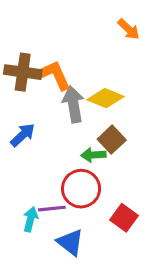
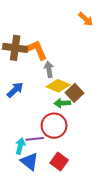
yellow diamond: (106, 98) -> (58, 86), moved
gray arrow: (73, 104) -> (49, 69), size x0.7
red square: (124, 218) -> (59, 161), moved
blue triangle: (70, 242) -> (29, 161), moved

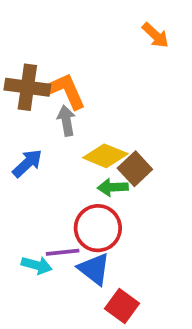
gray arrow: (49, 69) -> (66, 121), moved
cyan arrow: (20, 146) -> (37, 265), turned 91
blue triangle: (29, 161) -> (94, 269), moved
red square: (59, 161) -> (122, 306), moved

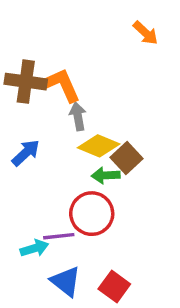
gray arrow: (66, 121) -> (78, 116), moved
cyan arrow: (37, 265) -> (34, 248), turned -32
blue triangle: (94, 269) -> (66, 281), moved

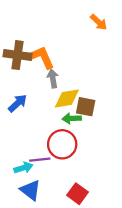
yellow diamond: (99, 146) -> (67, 98), turned -32
brown square: (126, 158) -> (86, 107), turned -36
blue triangle: (66, 281) -> (30, 190), moved

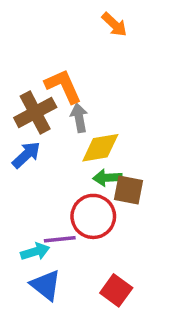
orange arrow: (99, 22) -> (114, 24), moved
brown cross: (18, 55) -> (35, 113), moved, turned -36
brown square: (86, 107) -> (128, 190), moved

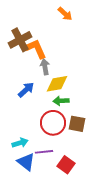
brown cross: (35, 113) -> (20, 40), moved
blue arrow: (26, 155) -> (26, 90), moved
brown square: (128, 190) -> (77, 124), moved
purple line: (60, 239) -> (44, 152), moved

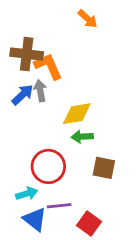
brown cross: (20, 40) -> (27, 54), turned 35
gray arrow: (45, 67) -> (40, 91), moved
blue arrow: (26, 90) -> (23, 95), moved
red circle: (53, 123) -> (48, 166), moved

